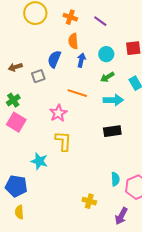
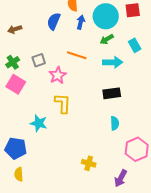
cyan circle: (106, 54) -> (106, 16), size x1.6
gray square: (38, 76) -> (39, 60), moved
cyan semicircle: (115, 179) -> (115, 123), moved

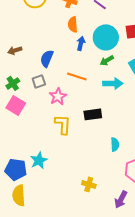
blue semicircle: (54, 21) -> (47, 58), moved
black rectangle: (112, 93) -> (93, 114), moved
cyan star: (39, 123) -> (39, 160), moved, turned 30
yellow semicircle: (19, 174) -> (19, 195), size x1.5

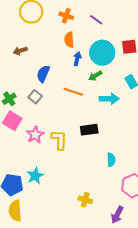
brown arrow: (15, 50) -> (20, 51), moved
green arrow: (107, 60) -> (95, 76), moved
gray square: (39, 81) -> (35, 97), turned -32
pink star: (58, 96) -> (35, 135), moved

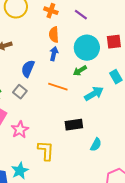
blue arrow: (77, 59) -> (54, 54), moved
cyan arrow: (109, 99) -> (94, 94), turned -30
yellow L-shape: (59, 140) -> (46, 151), moved
cyan semicircle: (111, 160) -> (96, 145), moved, turned 32

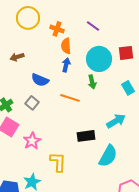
orange cross: (51, 11) -> (57, 29), moved
blue semicircle: (28, 69) -> (40, 80), turned -90
green arrow: (80, 71) -> (92, 82), turned -72
cyan arrow: (94, 94) -> (116, 121), moved
cyan semicircle: (96, 145) -> (108, 156), size x1.6

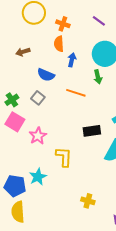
orange semicircle: (66, 46) -> (59, 44), moved

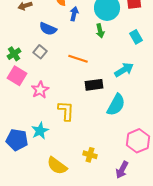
orange line: (76, 93) -> (78, 59), moved
yellow semicircle: (18, 212) -> (57, 166), moved, turned -50

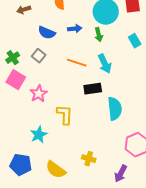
blue arrow: (74, 14) -> (75, 29), moved, turned 72
cyan arrow: (124, 70) -> (105, 64), moved, turned 96
cyan semicircle: (116, 105) -> (115, 109), turned -35
blue pentagon: (17, 140) -> (21, 165), moved

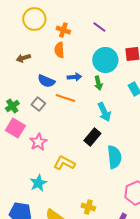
orange line: (77, 63) -> (65, 98), moved
black rectangle: (93, 89) -> (92, 137), turned -42
yellow L-shape: (65, 115) -> (64, 163), turned -65

